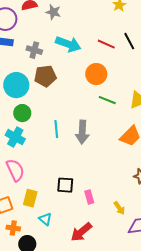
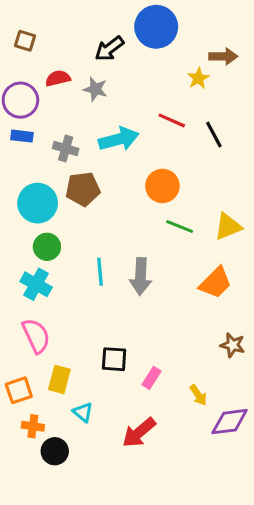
cyan arrow: (68, 44) -> (119, 139), turned -35
red line: (106, 44) -> (172, 120), moved
pink rectangle: (89, 197) -> (151, 378), turned 48

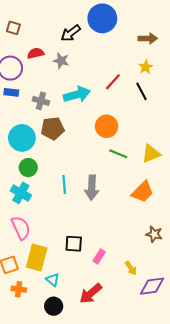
yellow star: (198, 78) -> (146, 67), moved
red line: (172, 120) -> (113, 82), turned -72
yellow rectangle: (59, 379) -> (37, 257), size x1.4
black circle: (55, 451) -> (54, 306), moved

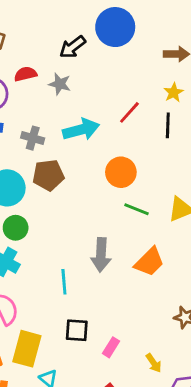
black line: (141, 91) -> (168, 125), turned 30
cyan line: (64, 184) -> (64, 282), moved
orange trapezoid: (143, 192) -> (149, 262), moved

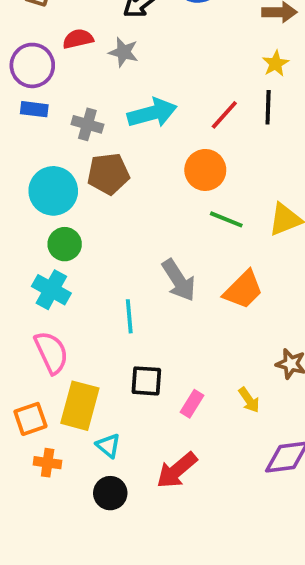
red line: (129, 112) -> (224, 115), moved
gray arrow: (101, 255) -> (179, 280), turned -36
yellow arrow: (154, 363) -> (249, 400), moved

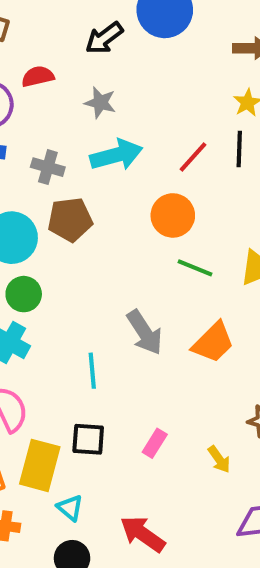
gray star: (124, 52) -> (100, 103), moved
black square: (146, 381) -> (88, 439), moved
pink rectangle: (192, 404) -> (155, 443), moved
red arrow: (177, 470) -> (143, 534), turned 75

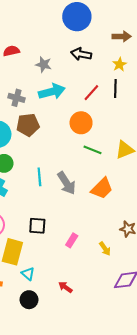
black arrow: (104, 38) -> (81, 54), moved, turned 48
cyan line: (92, 371) -> (39, 177), moved
black square: (88, 439) -> (37, 226), moved
red arrow: (143, 534) -> (65, 287), size x0.6

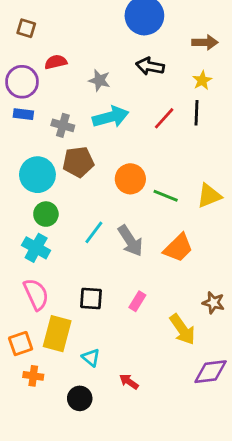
orange circle: (81, 123) -> (130, 179), moved
cyan line: (39, 177) -> (94, 232), turned 42
pink rectangle: (72, 240) -> (137, 301), moved
yellow arrow: (105, 249) -> (182, 329), size x1.6
cyan triangle: (28, 274) -> (91, 358), moved

